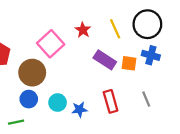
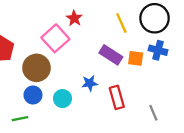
red star: (83, 30) -> (74, 18), moved
gray line: (146, 99) -> (153, 113), moved
blue star: (79, 109) -> (90, 83), moved

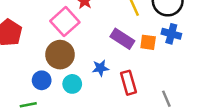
brown circle: (36, 68) -> (60, 55), moved

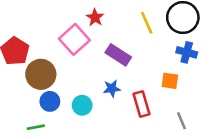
purple rectangle: (122, 39) -> (118, 55), moved
orange square: (148, 42) -> (170, 81), moved
brown circle: (60, 55) -> (41, 74), moved

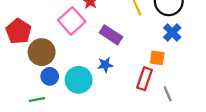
blue cross: (187, 52) -> (172, 32), turned 30
red rectangle: (142, 104) -> (144, 79), moved, turned 35
cyan circle: (82, 105) -> (79, 80), size x1.5

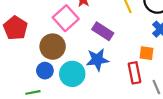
brown circle: (42, 52) -> (53, 47), moved
blue star: (105, 65) -> (97, 60), size x1.5
red rectangle: (144, 79) -> (134, 73), turned -30

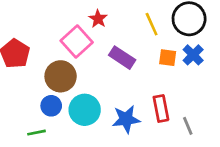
orange square: (147, 53) -> (168, 58), moved
blue star: (97, 60) -> (126, 119), moved

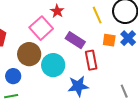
blue circle: (51, 106) -> (13, 76), moved
red rectangle: (161, 108) -> (91, 60), moved
cyan circle: (85, 110) -> (53, 65), moved

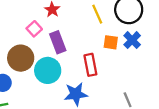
pink square: (41, 28) -> (34, 29), size x0.6
purple rectangle: (75, 40) -> (58, 42), moved, turned 36

